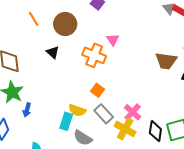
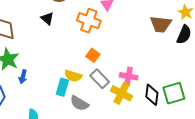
pink cross: (133, 112) -> (129, 76), turned -30

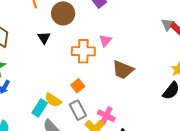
orange cross: (89, 21) -> (83, 51), turned -35
brown trapezoid: (161, 24) -> (123, 70), moved

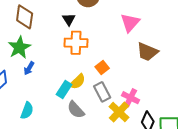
pink triangle: (105, 41) -> (130, 23), size x1.5
orange cross: (83, 51) -> (76, 43), moved
yellow semicircle: (53, 100) -> (77, 82), turned -78

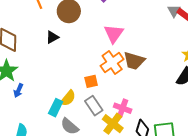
black triangle: (69, 19) -> (52, 37), turned 40
orange cross: (76, 43) -> (112, 63), moved, turned -30
orange square: (102, 68) -> (91, 81), turned 32

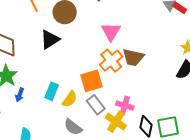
black triangle: (52, 37) -> (50, 39), size x1.5
orange square: (91, 81) -> (91, 81), size x1.6
cyan rectangle: (56, 108) -> (52, 91), moved

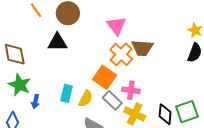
black triangle: (50, 39) -> (57, 42), turned 40
orange square: (91, 81) -> (104, 77), turned -30
pink cross: (125, 105) -> (131, 90), moved

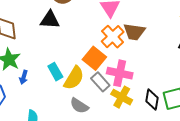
pink cross: (131, 90) -> (120, 73), size x1.4
cyan rectangle: (67, 93) -> (55, 72), turned -48
yellow semicircle: (86, 99) -> (74, 78), size x1.4

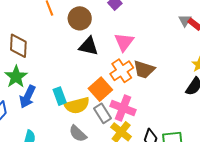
black triangle: (50, 20) -> (89, 46), moved
blue arrow: (24, 77) -> (28, 97), size x1.6
yellow semicircle: (74, 78) -> (77, 105), turned 35

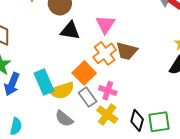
cyan rectangle: (60, 96) -> (44, 82), size x1.4
pink cross: (123, 108) -> (108, 91), size x0.7

